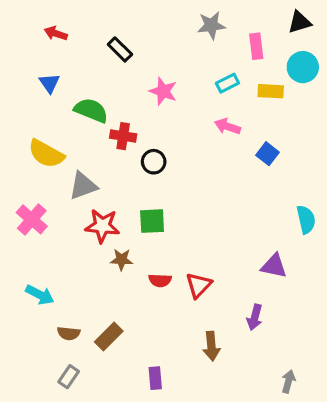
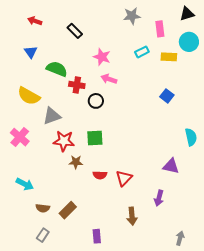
pink arrow: (227, 126) -> (109, 79), moved

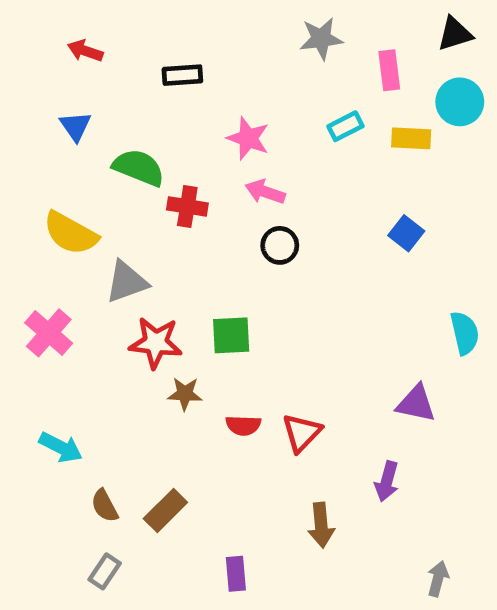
black rectangle: (75, 31) -> (182, 75), turned -49
black circle: (96, 101) -> (280, 245), moved
brown semicircle: (43, 208) -> (105, 506), turned 56

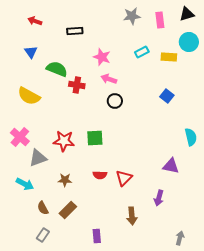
pink rectangle: (389, 70) -> (160, 20), moved
gray triangle: (127, 282) -> (38, 158), moved
brown star: (185, 394) -> (65, 180), moved

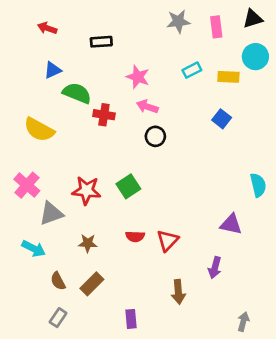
blue triangle: (31, 52) -> (53, 70), moved, turned 40
blue square: (167, 96) -> (222, 119), moved
green square: (95, 138) -> (128, 186), turned -30

